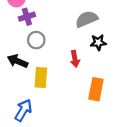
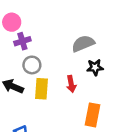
yellow rectangle: (41, 78) -> (41, 89), moved

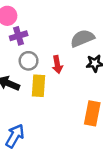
red arrow: (71, 84) -> (57, 65), moved

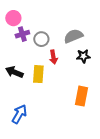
gray circle: (29, 61) -> (41, 39), moved

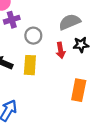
gray circle: (41, 39) -> (33, 36), moved
red arrow: (53, 57) -> (61, 50), moved

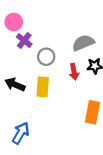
purple cross: (12, 20) -> (24, 41), turned -35

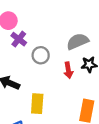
yellow rectangle: (43, 87) -> (37, 104), moved

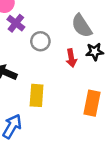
gray semicircle: (78, 41) -> (82, 26), turned -100

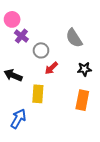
black star: (95, 52) -> (84, 69), moved
red arrow: (71, 58) -> (51, 68), moved, turned 56

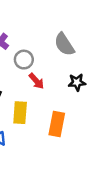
red arrow: (51, 68) -> (36, 81), turned -88
orange rectangle: (82, 100) -> (57, 124), moved

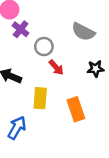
gray semicircle: (64, 44) -> (83, 32), turned -30
orange rectangle: (57, 124) -> (76, 109), turned -30

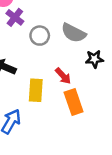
gray semicircle: (83, 32) -> (74, 33), moved
red arrow: (56, 67) -> (63, 76), moved

